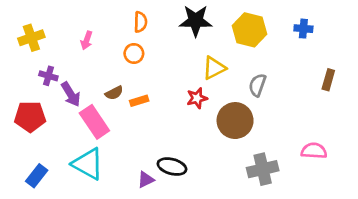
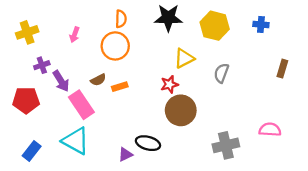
orange circle: (134, 54) -> (115, 46), size x1.6
purple cross: (48, 76) -> (42, 65), turned -35
brown circle: (235, 121) -> (181, 110), moved

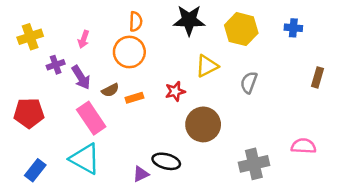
purple cross: (42, 65) -> (56, 65), moved
purple arrow: (61, 81) -> (81, 77), moved
red star: (169, 84) -> (175, 91), moved

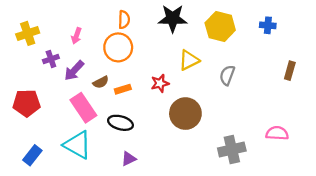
purple arrow: (81, 77) -> (74, 71), turned 75
black ellipse: (166, 161) -> (120, 123), moved

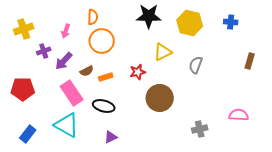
orange semicircle: (124, 20) -> (93, 17), moved
gray cross: (232, 149) -> (200, 129), size x0.7

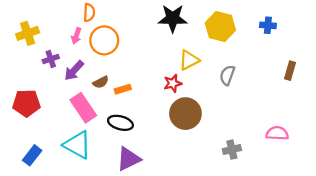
orange semicircle: (93, 17) -> (89, 13), moved
orange circle: (102, 41) -> (104, 40), moved
red star: (138, 72) -> (173, 83), moved
purple triangle: (111, 137) -> (129, 159), size x1.6

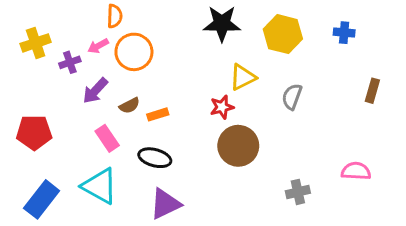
pink arrow: (76, 36) -> (98, 46), turned 42
purple cross: (51, 59) -> (70, 62), moved
pink rectangle: (83, 108) -> (107, 138), size x0.7
blue rectangle: (32, 155) -> (42, 199), size x1.4

